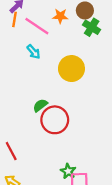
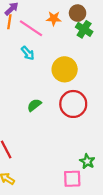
red circle: (55, 120) -> (73, 104), moved
green star: (68, 171) -> (87, 161), moved

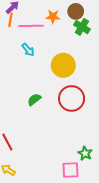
pink line: (31, 28) -> (31, 26), turned -35

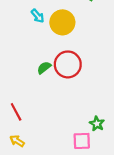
yellow circle: (63, 65) -> (62, 22), moved
red circle: (72, 98) -> (68, 64), moved

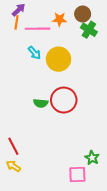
green semicircle: (44, 68) -> (41, 103), turned -136
yellow arrow: (17, 141) -> (13, 166), moved

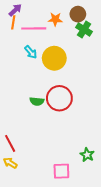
pink square: (77, 175) -> (61, 171), moved

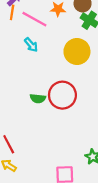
pink line: (34, 28) -> (34, 19), turned 30
yellow circle: (54, 58) -> (77, 52), moved

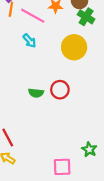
red circle: (62, 95) -> (60, 90), size x0.7

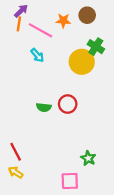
green cross: (86, 17) -> (96, 47), moved
green star: (89, 150) -> (88, 158), moved

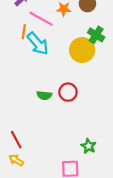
orange line: (19, 24) -> (24, 32), moved
cyan arrow: (37, 55) -> (38, 44), size x1.6

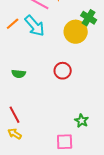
orange line: (24, 32) -> (13, 24), moved, turned 40
green semicircle: (44, 95) -> (19, 74), moved

